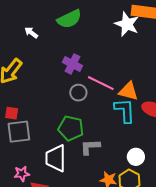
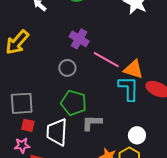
gray circle: (78, 93) -> (67, 68), moved
red square: (12, 113) -> (28, 125), moved

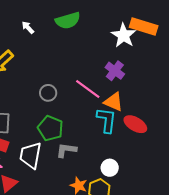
purple cross: (79, 39) -> (115, 71), moved

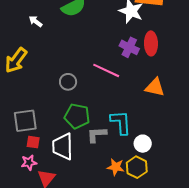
orange triangle: (114, 102) -> (155, 87), moved
cyan L-shape: (107, 120) -> (121, 122), moved
red ellipse: (135, 124) -> (151, 43), moved, turned 70

